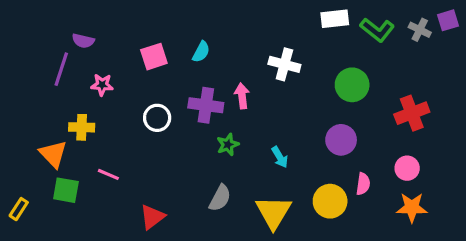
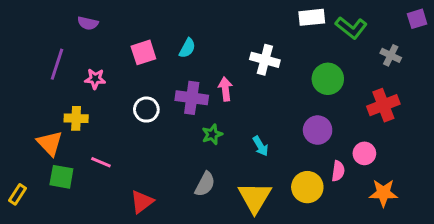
gray cross: (420, 30) -> (391, 55), moved
purple semicircle: (83, 41) -> (88, 23), moved
pink circle: (407, 168) -> (364, 153), moved

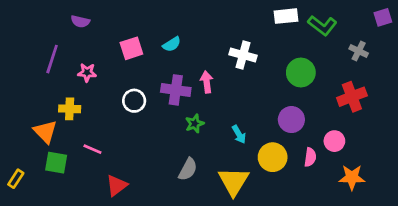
cyan semicircle: (187, 48) -> (172, 44), turned 30
yellow circle: (307, 187) -> (273, 157), moved
red triangle: (142, 202) -> (117, 185), moved

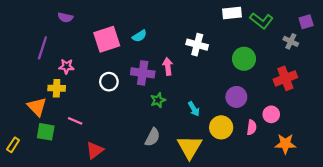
purple square: (383, 17) -> (306, 22), moved
pink square: (131, 48) -> (107, 39), size x1.4
pink star: (87, 72) -> (66, 66), moved

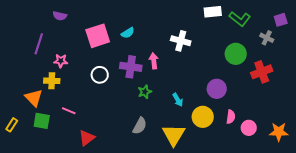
green circle: (244, 59) -> (236, 54), moved
pink circle: (271, 114) -> (249, 128), moved
orange star: (285, 144) -> (279, 132), moved
yellow rectangle: (13, 145) -> (12, 125), moved

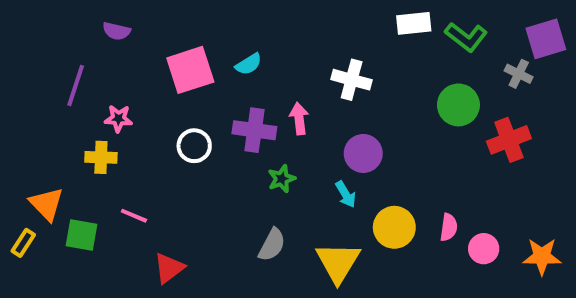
purple square: (281, 20) -> (546, 39), size x1.5
purple circle: (217, 89) -> (363, 153), moved
orange triangle: (34, 98) -> (47, 204), moved

